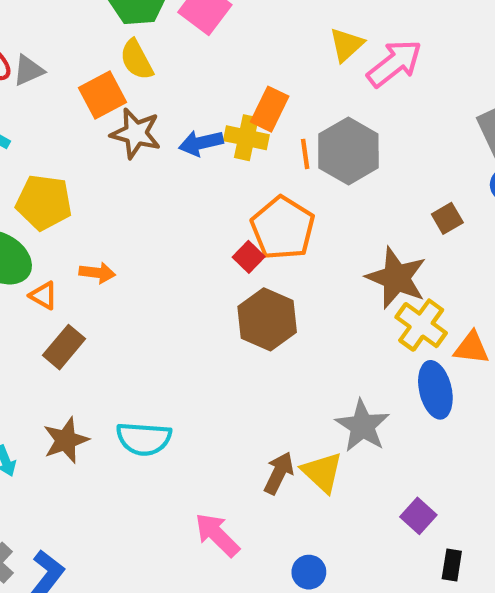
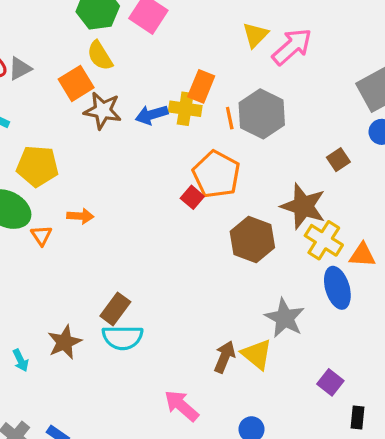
orange triangle: (44, 295) -> (41, 235), turned 30
brown hexagon: (267, 319) -> (252, 240), moved
brown rectangle: (64, 347) -> (115, 309), moved

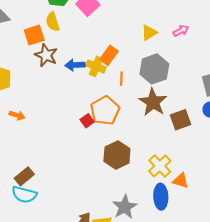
pink arrow: (292, 47) -> (181, 31), moved, size x0.6
gray hexagon: (262, 114) -> (154, 69), moved
brown square: (338, 160) -> (180, 120), size x1.5
brown star: (303, 206) -> (153, 102), moved

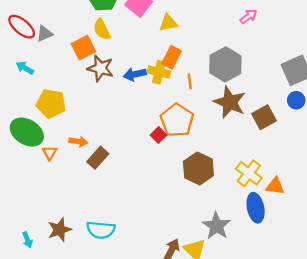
yellow triangle: (149, 33) -> (168, 23), moved, turned 30
brown rectangle: (24, 176) -> (98, 158), moved

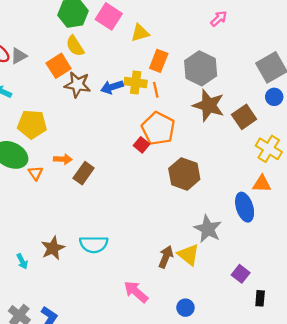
orange rectangle: (172, 57) -> (159, 61), moved
orange line: (190, 81) -> (156, 90), moved
yellow cross: (249, 173) -> (269, 149), moved

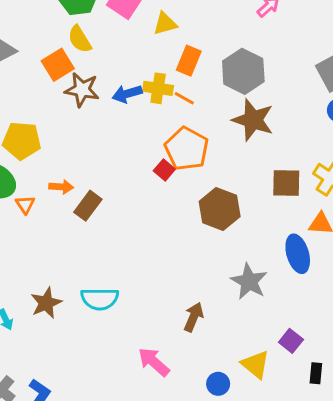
orange line: (156, 90) -> (184, 98), turned -49
brown square: (244, 117) -> (286, 183), moved, turned 35
yellow triangle: (188, 255) -> (255, 365), moved

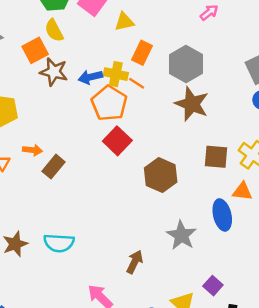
orange pentagon: (187, 149) -> (109, 103), moved
red square: (164, 170) -> (117, 141), size x1.6

